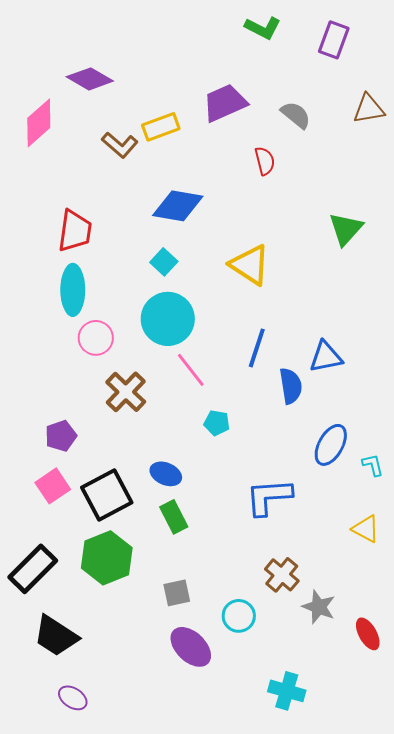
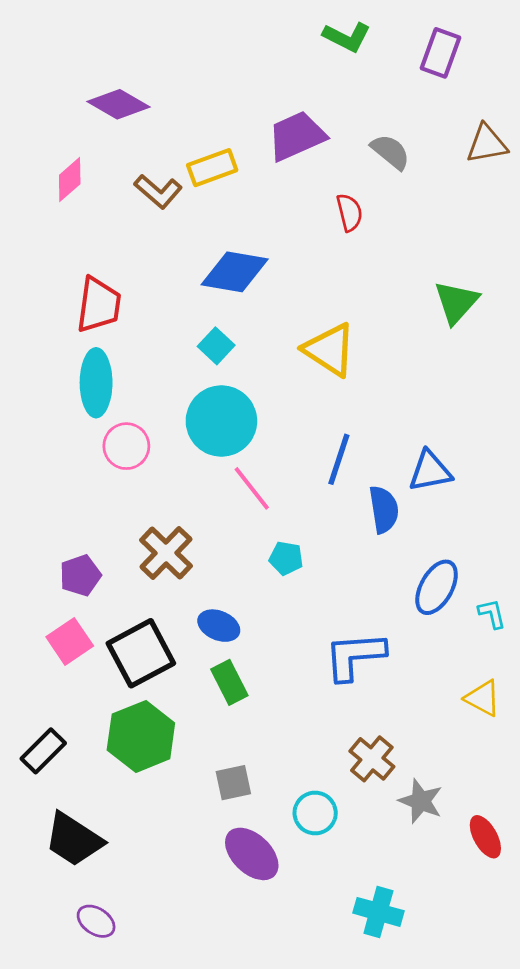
pink diamond: (39, 123) -> (70, 179), moved, size x0.7
brown cross: (126, 392) -> (166, 553), moved
black rectangle: (33, 569) -> (43, 751), size x0.7

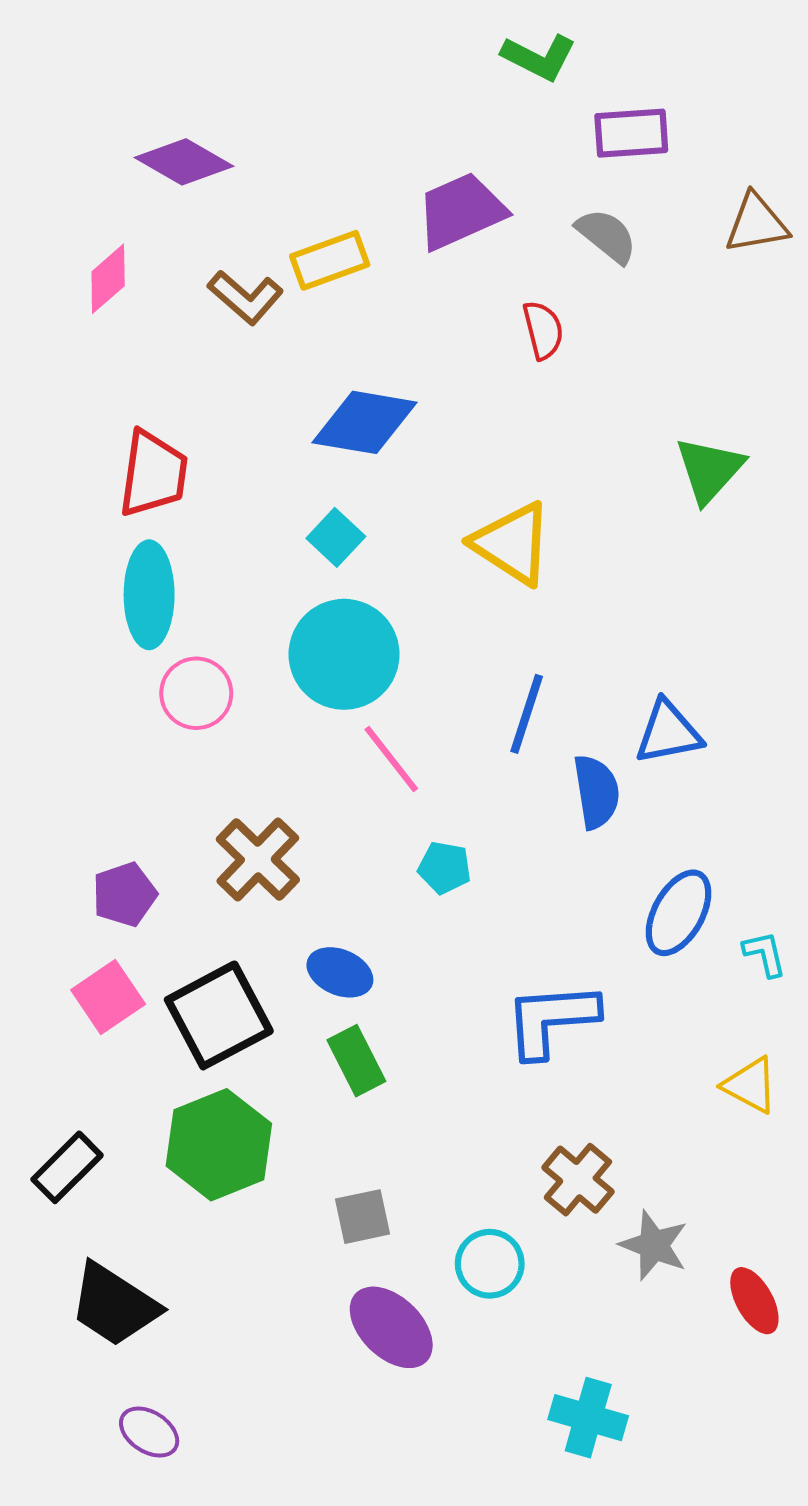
purple rectangle: (441, 53) -> (631, 133), moved, turned 66

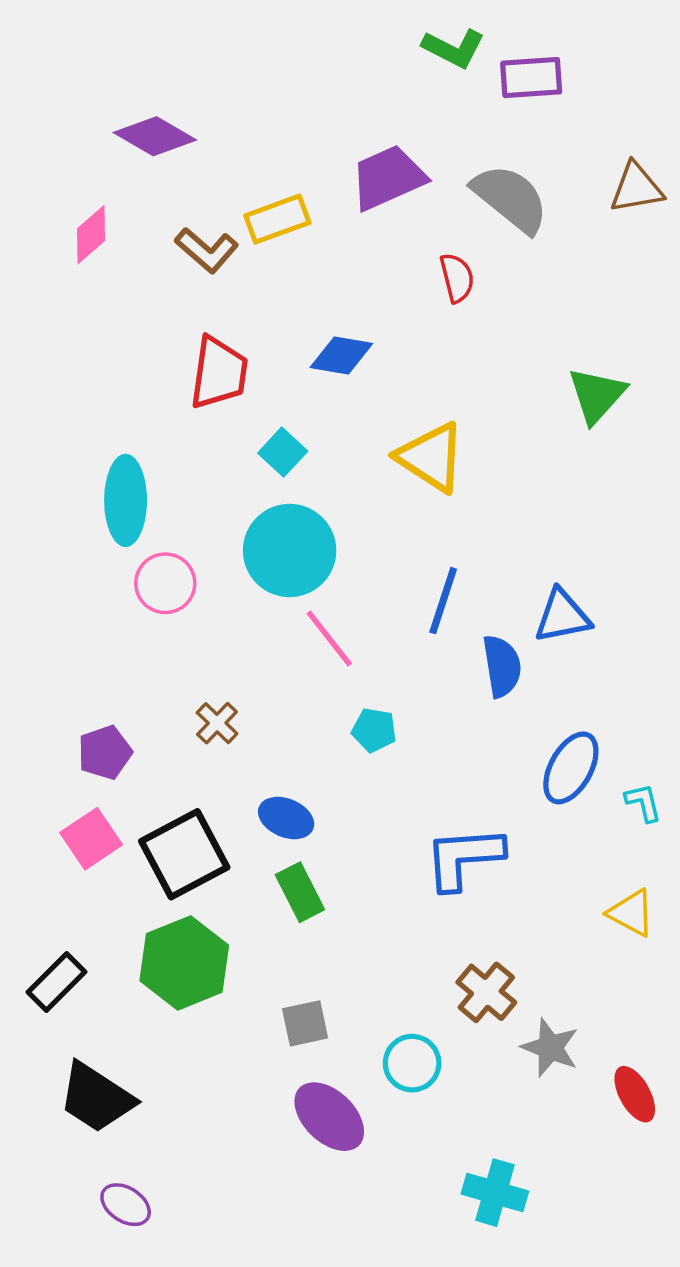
purple rectangle: (631, 133) -> (531, 78), moved
gray semicircle: (607, 236) -> (510, 198), size x1.5
blue diamond: (365, 422) -> (341, 355), moved, size x0.7
red trapezoid: (153, 474) -> (219, 373), moved
brown cross: (258, 859) -> (217, 723), size x0.6

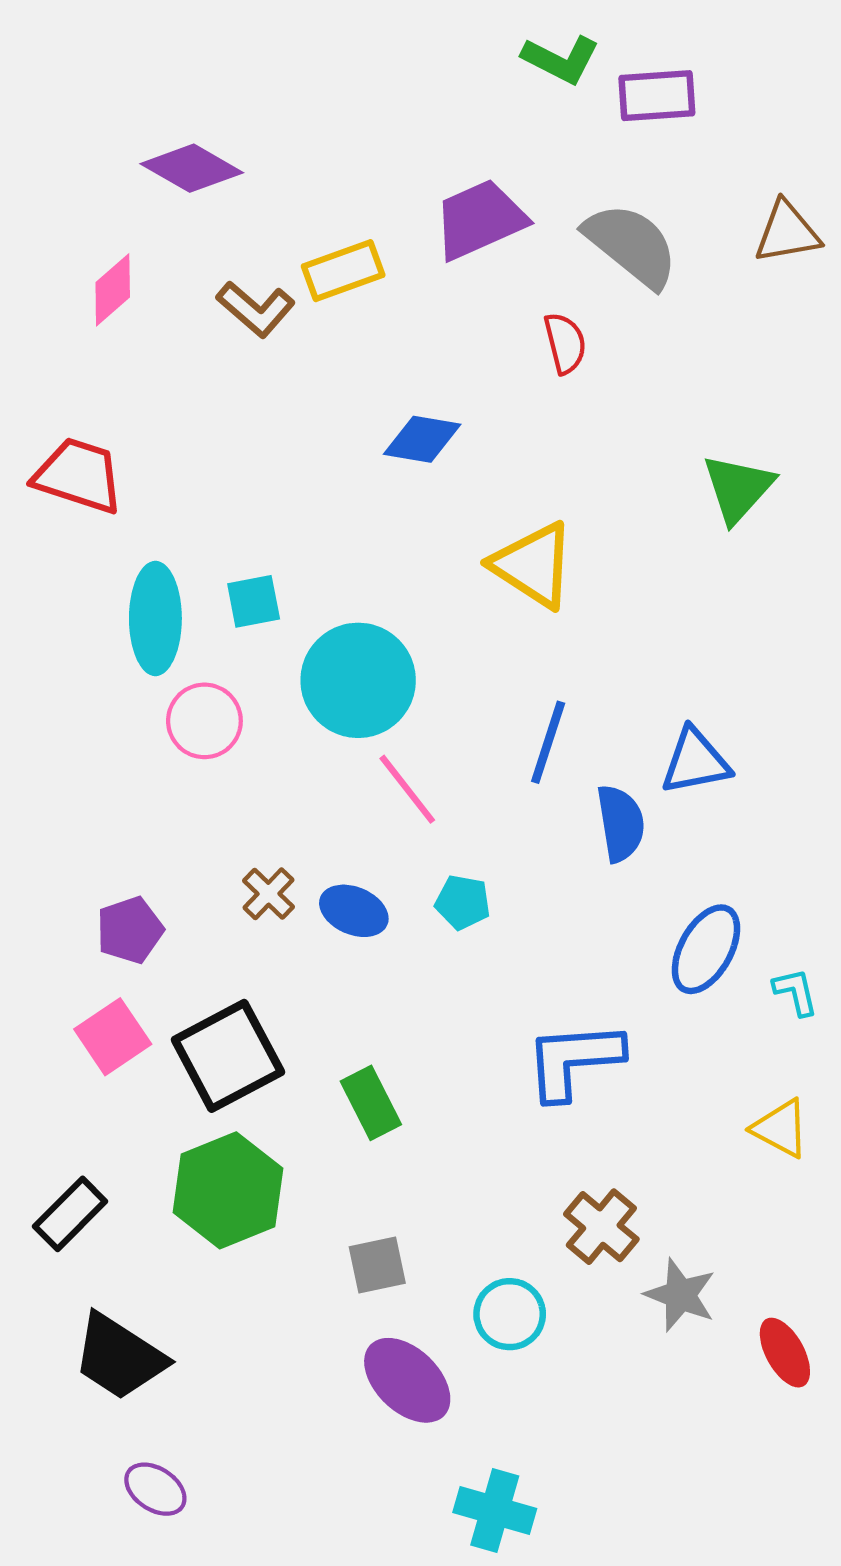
red trapezoid: (219, 373) -> (79, 475), moved, turned -80
cyan square: (283, 452) -> (254, 601), moved, turned 36
blue ellipse: (286, 818) -> (354, 911), moved
cyan cross: (495, 1193) -> (495, 1510), moved

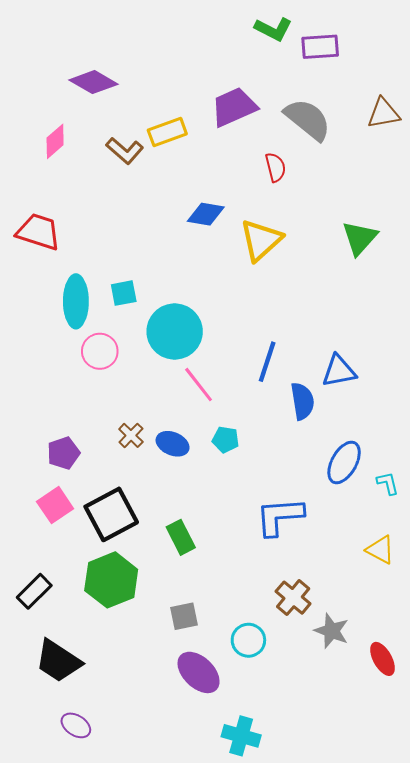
yellow triangle: (533, 565) -> (261, 240), moved, turned 45

